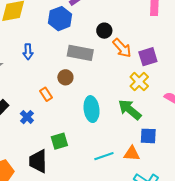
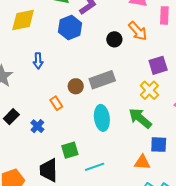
orange arrow: (122, 48) -> (138, 31), moved
gray rectangle: (80, 53) -> (102, 80), moved, turned -30
cyan line: (104, 156) -> (95, 167), moved

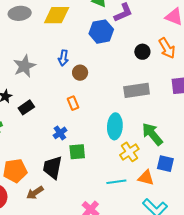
gray rectangle: (102, 80) -> (137, 90), moved
brown circle: (76, 86) -> (80, 73), moved
yellow cross: (149, 90) -> (129, 152), moved
blue cross: (37, 126) -> (60, 133), moved
cyan line: (95, 167) -> (116, 182), moved

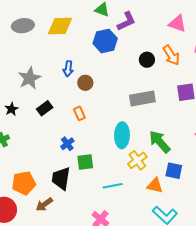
black rectangle: (26, 107) -> (45, 108), moved
cyan line: (116, 182) -> (113, 186), moved

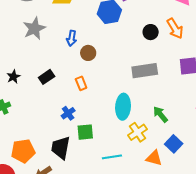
gray star: (29, 78) -> (34, 28), moved
green arrow: (160, 142) -> (160, 114), size x0.7
blue square: (174, 171) -> (174, 144), turned 30

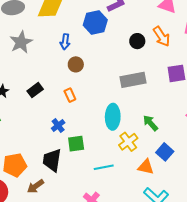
blue arrow: (72, 38) -> (65, 42), moved

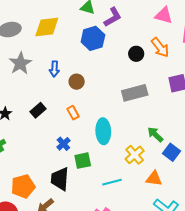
blue arrow: (65, 42) -> (54, 69), moved
cyan ellipse: (113, 117) -> (103, 131), moved
blue square: (165, 152) -> (172, 152), moved

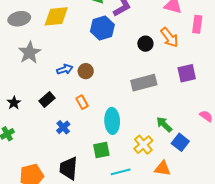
blue arrow: (54, 69) -> (65, 69), moved, turned -112
blue cross: (63, 144) -> (63, 127), moved
green square: (83, 161) -> (101, 150), moved

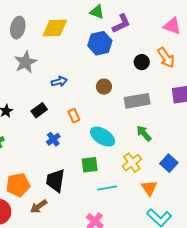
gray ellipse: (19, 19) -> (18, 28), turned -70
brown circle: (86, 71) -> (104, 87), moved
cyan ellipse: (112, 121) -> (103, 137), turned -60
green arrow: (164, 124) -> (144, 133), moved
orange triangle: (163, 168) -> (149, 188), turned 42

